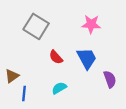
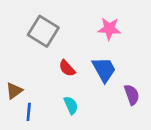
cyan semicircle: (59, 88) -> (71, 105), turned 96

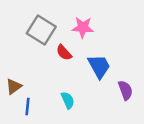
pink star: (109, 29) -> (83, 27), moved
red semicircle: (67, 68) -> (64, 53), moved

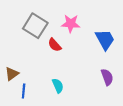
blue trapezoid: (99, 66) -> (105, 40), moved

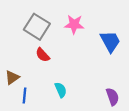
red semicircle: (55, 45) -> (43, 55), moved
purple semicircle: (107, 77) -> (113, 97), moved

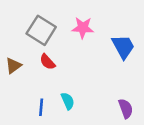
brown triangle: (12, 77) -> (13, 66), moved
blue line: (25, 96) -> (41, 107), moved

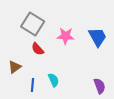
pink star: (83, 28) -> (66, 36), moved
brown triangle: (13, 66) -> (15, 67), moved

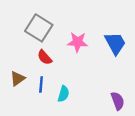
cyan semicircle: (54, 80) -> (63, 94), turned 40
blue line: (33, 85) -> (41, 84), moved

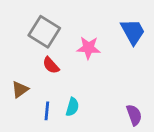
blue trapezoid: (115, 43) -> (133, 32), moved
blue line: (41, 84) -> (47, 111), moved

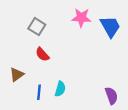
gray square: (44, 32) -> (37, 27), size x0.7
pink star: (88, 48) -> (81, 18), moved

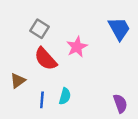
pink star: (81, 18) -> (77, 47), moved, turned -30
red semicircle: (42, 54) -> (46, 59), size x1.5

